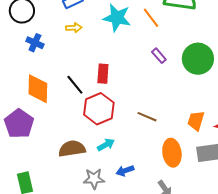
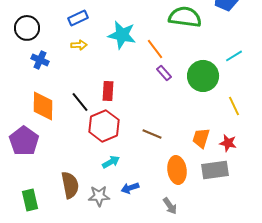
orange line: (151, 18) -> (155, 49), moved
brown semicircle: (72, 149) -> (70, 185), moved, turned 88

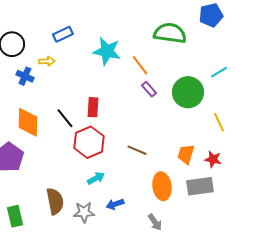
yellow arrow: (79, 45) -> (47, 61), moved

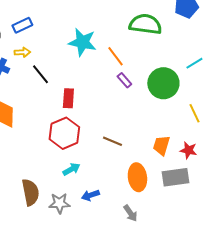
blue rectangle: (63, 34) -> (22, 25), moved
black line: (65, 118) -> (40, 74), moved

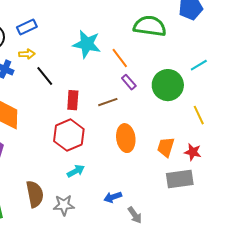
brown line: (112, 141) -> (108, 102), moved, turned -42
orange ellipse: (137, 177) -> (126, 138), moved
blue arrow: (90, 195) -> (113, 197), moved

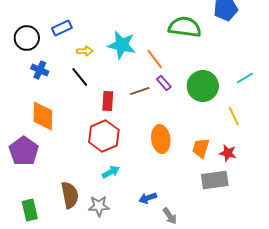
yellow arrow: (27, 54) -> (85, 51), moved
cyan line: (199, 65) -> (245, 78), moved
brown line: (108, 102) -> (140, 91), moved

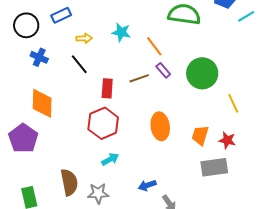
cyan star: (122, 45) -> (121, 32), size x0.7
cyan line: (245, 78) -> (246, 16), moved

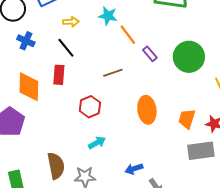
orange line: (154, 46) -> (128, 35), moved
brown line: (139, 78) -> (113, 73), moved
red rectangle: (107, 88) -> (59, 75), moved
red hexagon: (103, 123) -> (90, 107), size x0.7

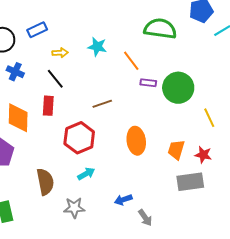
orange line: (128, 35) -> (131, 61), moved
purple rectangle: (150, 54) -> (148, 83), moved, turned -42
red hexagon: (90, 107) -> (79, 138), size x1.4
brown semicircle: (56, 166) -> (45, 182), moved

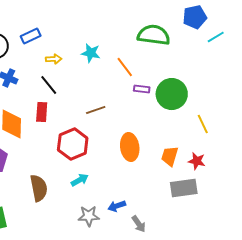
gray star: (74, 208) -> (89, 216), moved

